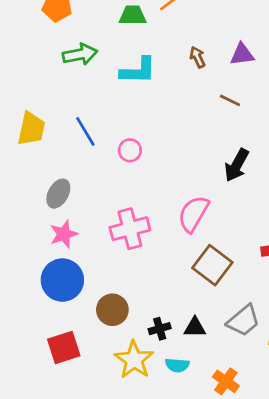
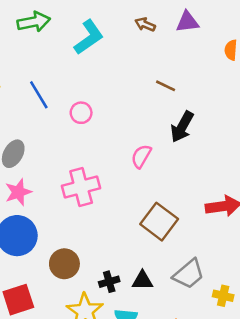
brown arrow: (197, 57) -> (145, 24), turned -42
cyan L-shape: (138, 71) -> (89, 37), turned -36
brown line: (230, 100) -> (166, 86), moved
pink semicircle: (193, 214) -> (141, 156), moved, size x0.7

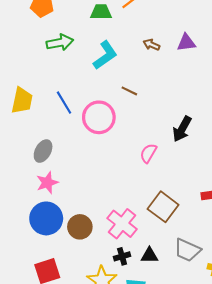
brown line: (166, 86) -> (129, 91), moved
pink circle: (81, 113) -> (99, 117), size x1.8
pink cross: (81, 187) -> (122, 224), moved, turned -36
brown circle: (64, 264) -> (80, 227), moved
gray trapezoid: (189, 274) -> (187, 250), turned 64

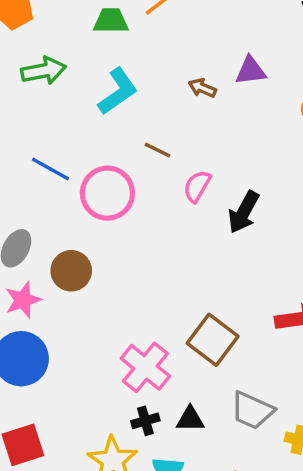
brown arrow: (152, 45) -> (202, 88), moved
blue line: (64, 103) -> (51, 169), turned -30
pink semicircle: (148, 153) -> (197, 186), moved
brown circle: (80, 227) -> (71, 271), moved

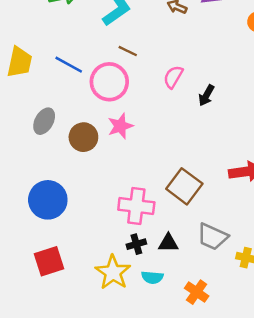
brown line: (157, 150) -> (128, 51), moved
black arrow: (244, 212) -> (206, 95), size x0.7
pink star: (23, 300) -> (120, 126), moved
pink cross: (145, 367) -> (136, 206), turned -32

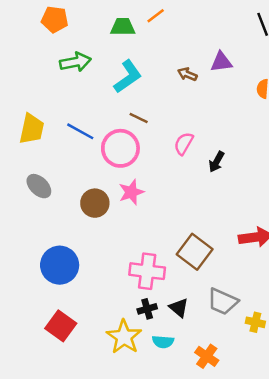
gray ellipse: (44, 121) -> (39, 186), moved, turned -75
black triangle: (168, 243) -> (179, 308), turned 40
red square: (49, 261) -> (61, 326), turned -36

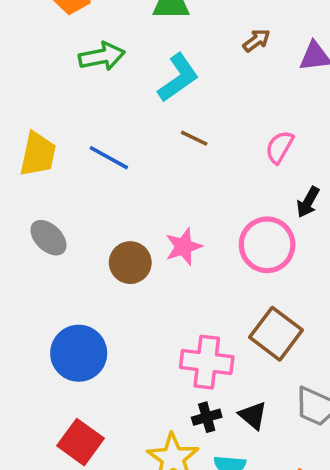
brown arrow: (187, 74) -> (256, 40), moved, turned 120
pink semicircle: (184, 143) -> (280, 147), moved
pink circle: (120, 148) -> (267, 245), moved

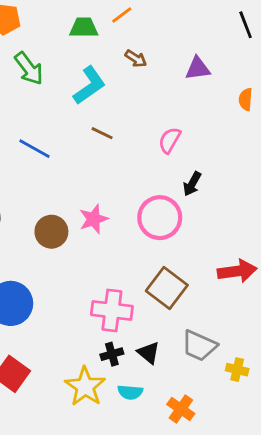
brown arrow: (256, 40) -> (136, 59), moved, turned 70
green arrow: (102, 56) -> (29, 68), turned 64

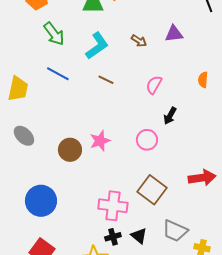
brown arrow: (136, 59) -> (139, 41), moved
orange semicircle: (246, 99) -> (203, 80), moved
blue line: (35, 149) -> (58, 74), moved
pink circle: (160, 218) -> (147, 140), size x0.7

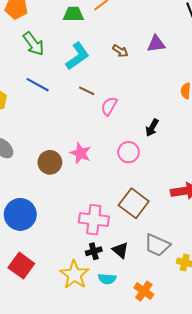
pink semicircle: (154, 85) -> (109, 106), moved
pink star: (100, 141) -> (81, 153), turned -30

